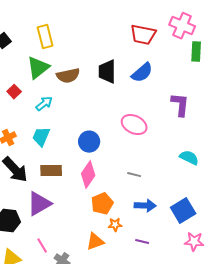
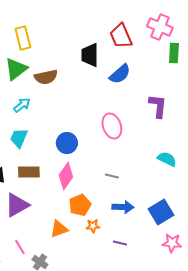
red trapezoid: (143, 35) -> (121, 36), turned 56
black trapezoid: (107, 72) -> (90, 55), moved
pink ellipse: (134, 125) -> (112, 126), turned 45
orange triangle: (95, 242) -> (59, 229), moved

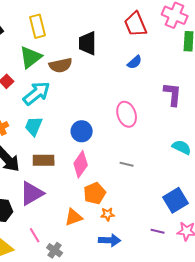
black trapezoid: (90, 55) -> (88, 43), moved
blue semicircle: (120, 74) -> (135, 62), size x0.7
cyan arrow: (22, 105) -> (37, 93), size x1.6
blue arrow: (123, 207) -> (110, 240), moved
purple line: (120, 243) -> (158, 231), moved

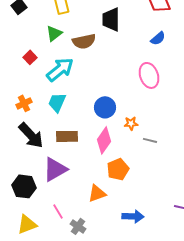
green triangle: (31, 57) -> (54, 33), size x0.7
pink ellipse: (127, 114) -> (149, 75), moved
orange star: (108, 214) -> (131, 123), moved

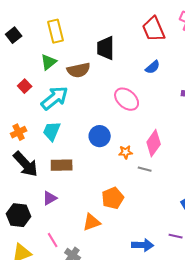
pink ellipse: (149, 75) -> (127, 99), moved, turned -30
pink diamond: (104, 140) -> (154, 143), moved
purple triangle: (55, 169) -> (50, 198), size x0.6
blue arrow: (133, 216) -> (143, 245), moved

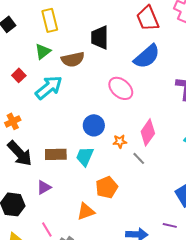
blue semicircle: (153, 67) -> (147, 56), size x1.8
cyan trapezoid: (52, 131) -> (85, 156), moved
gray line: (145, 169) -> (139, 158), turned 32

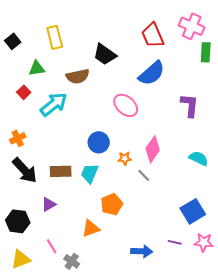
black trapezoid: (100, 37) -> (105, 54), turned -55
green triangle: (43, 51) -> (37, 68), moved, turned 30

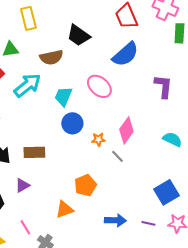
cyan trapezoid: (90, 173) -> (63, 96), moved
blue arrow: (142, 251) -> (115, 220), moved

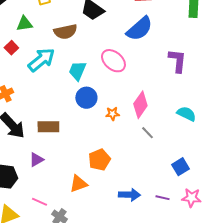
gray line: (117, 156) -> (147, 133), moved
blue square: (166, 192) -> (180, 167), size x0.7
pink line: (25, 227) -> (39, 202), turned -35

